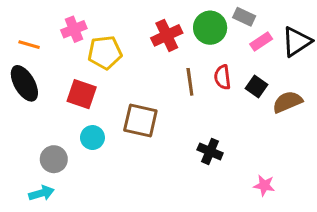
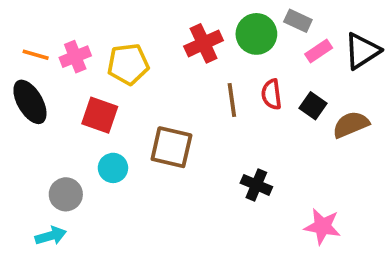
pink cross: (74, 29) -> (75, 57), moved
pink star: (264, 185) -> (322, 226), size x1.4

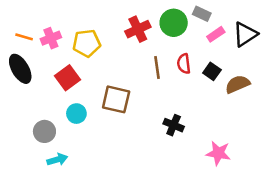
red square: (100, 115) -> (68, 78), turned 35
cyan arrow: (51, 236) -> (57, 160), moved

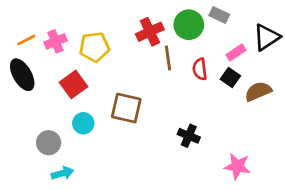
pink rectangle: (216, 34) -> (236, 52), moved
orange line: (24, 37) -> (26, 40), turned -42
brown line: (157, 68) -> (168, 58), moved

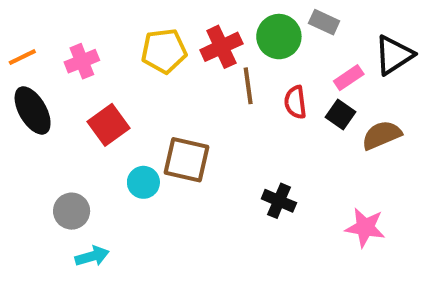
orange line: (26, 40) -> (22, 57), moved
yellow pentagon: (94, 47) -> (164, 51), moved
cyan circle: (83, 123) -> (143, 182), moved
pink star: (237, 166) -> (365, 227), moved

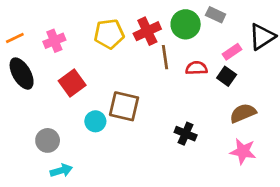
red semicircle: (295, 102) -> (196, 68), turned 95
brown semicircle: (382, 135) -> (243, 113), moved

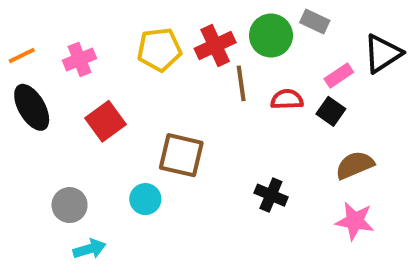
cyan circle: (95, 121) -> (145, 199), moved

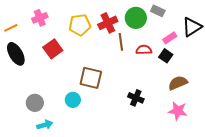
pink cross: (80, 59) -> (40, 18), moved
red square: (105, 121) -> (53, 49), moved

